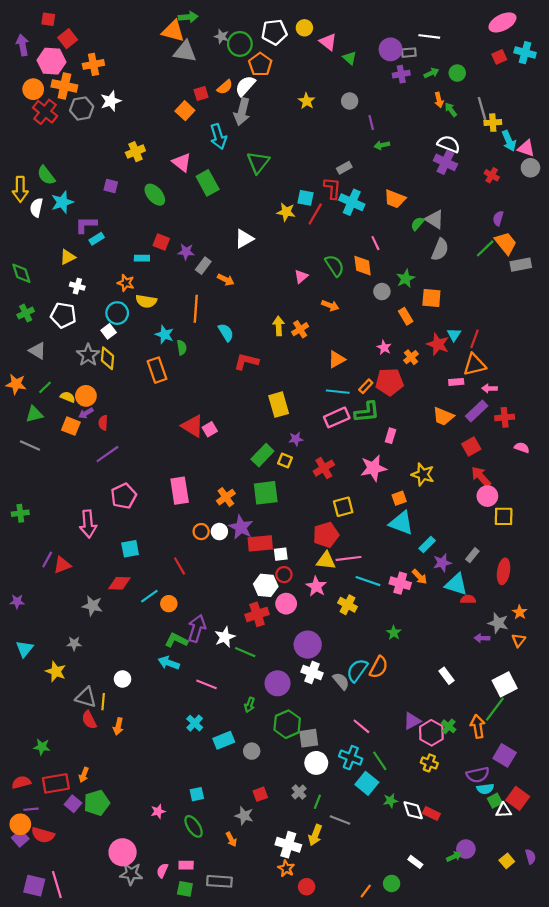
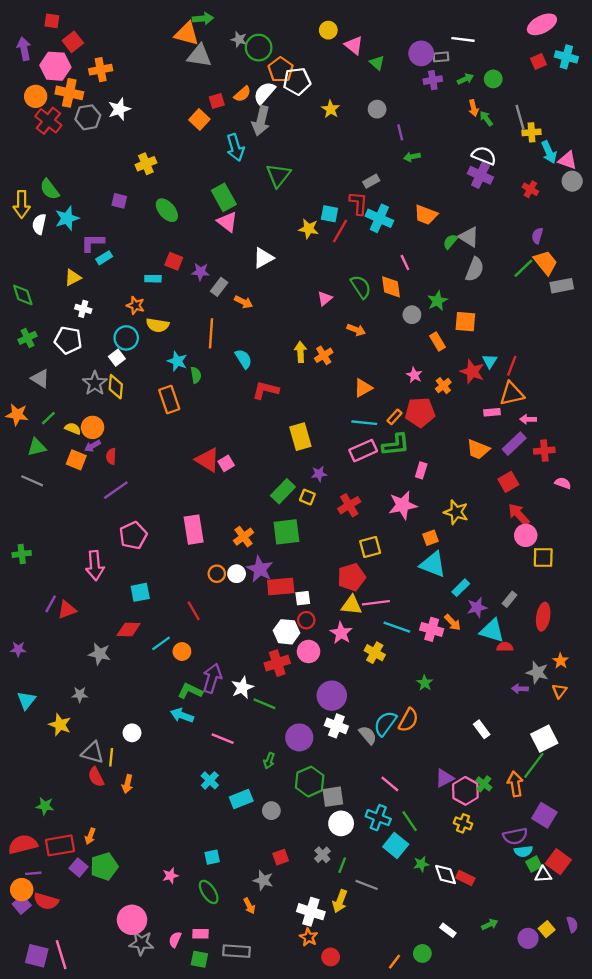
white pentagon: (274, 32) -> (297, 81), moved
pink triangle: (182, 162) -> (227, 222), moved
red semicircle: (21, 782) -> (23, 844), size x1.4
purple circle: (466, 849) -> (528, 938), moved

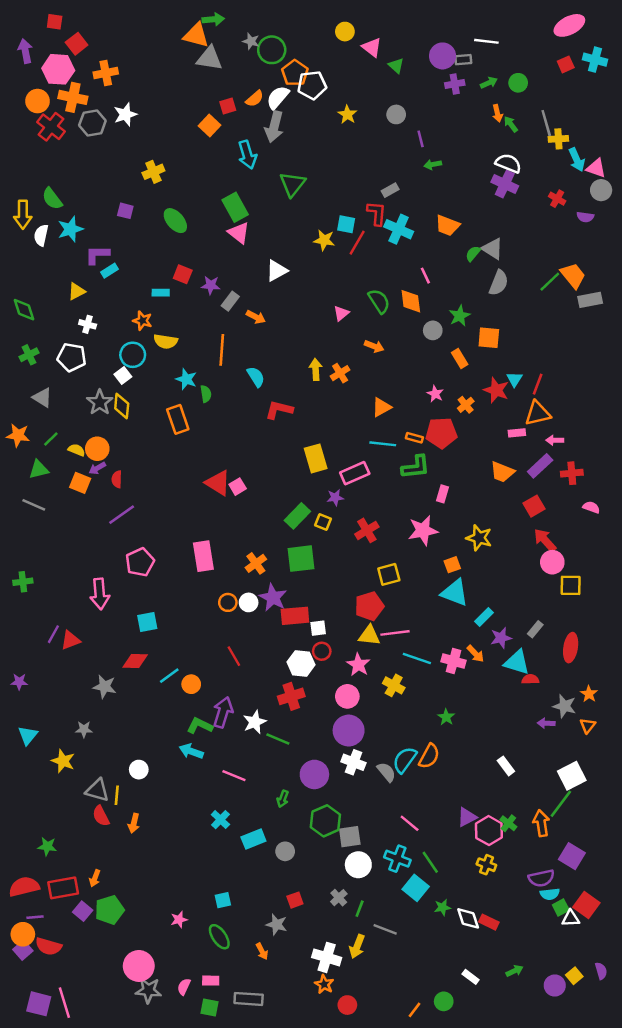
purple semicircle: (537, 236) -> (585, 217), moved, turned -98
orange rectangle: (394, 417) -> (414, 438), turned 63
pink rectangle: (363, 451) -> (355, 473), moved
red line: (194, 611) -> (234, 656), moved
pink circle: (309, 652) -> (347, 696), moved

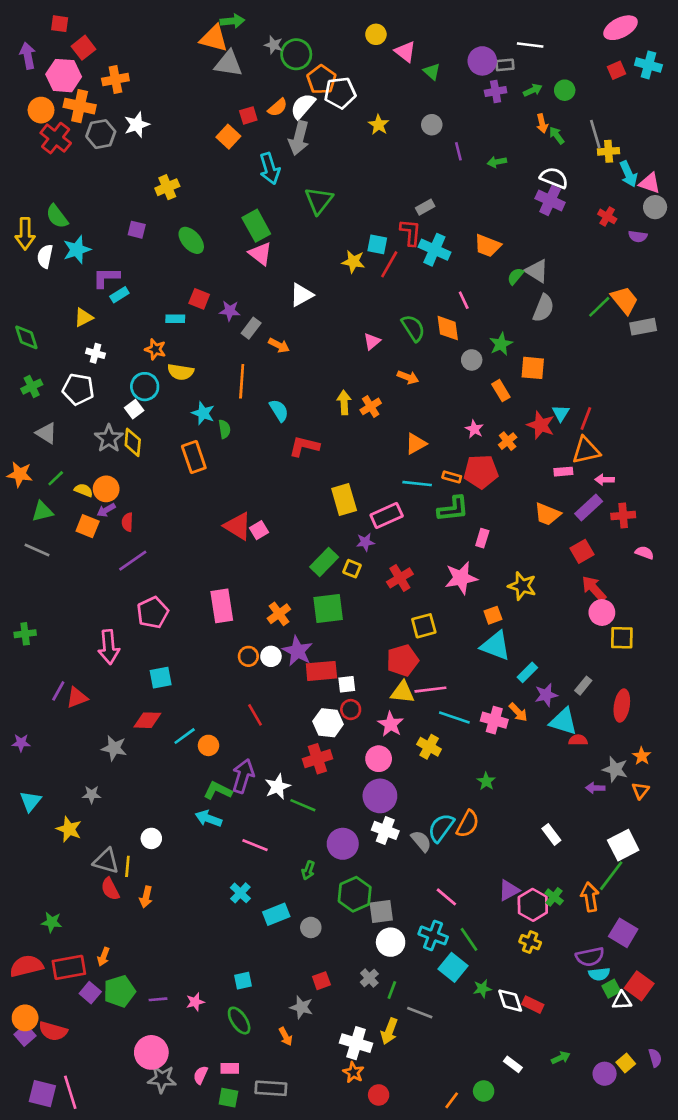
green arrow: (433, 164) -> (497, 162), moved
purple line: (35, 917) -> (158, 999), moved

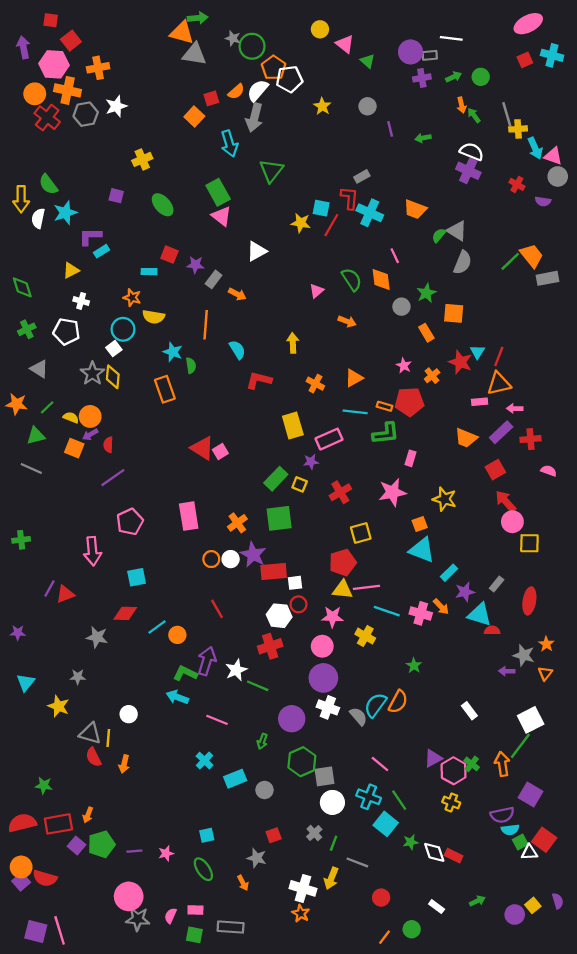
orange cross: (371, 406) -> (315, 384), moved, turned -30
pink star: (391, 724) -> (332, 617), turned -30
red circle: (379, 1095) -> (381, 898), moved

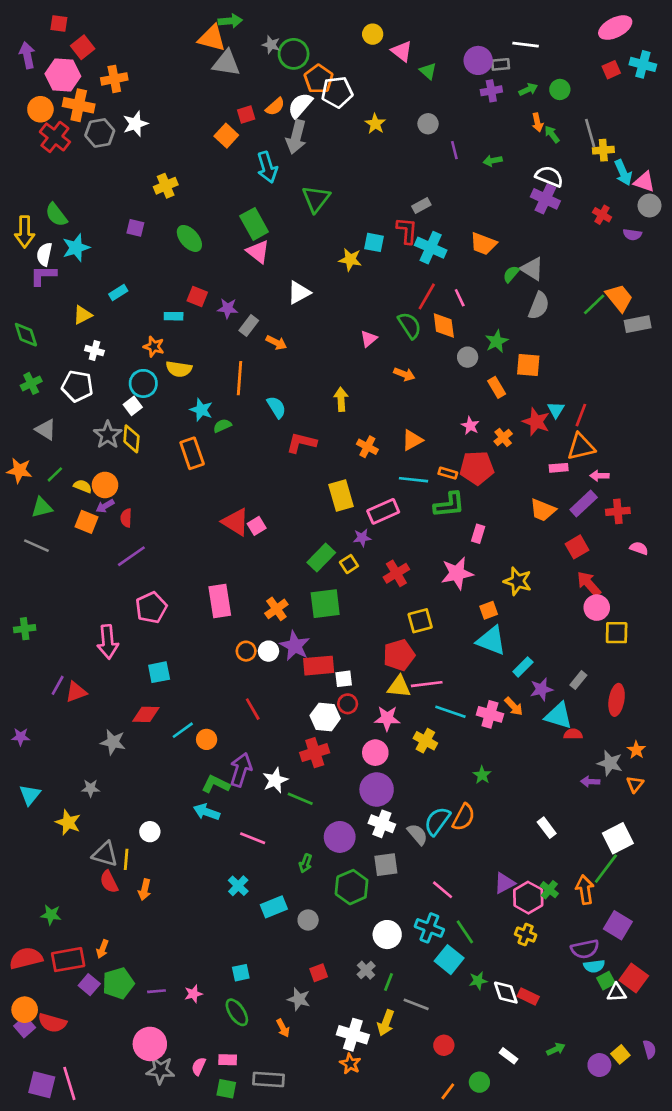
red line: (331, 225) -> (427, 296), moved
purple L-shape: (90, 236) -> (43, 275), moved
green semicircle: (191, 365) -> (222, 426), turned -105
yellow square: (300, 484) -> (349, 564), turned 35
gray square: (324, 776) -> (386, 865), moved

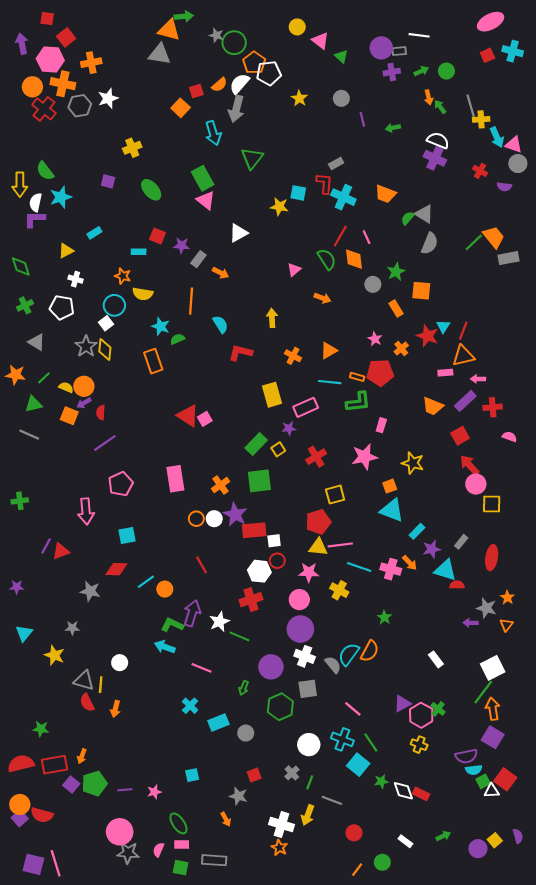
gray triangle: (226, 63) -> (160, 54), moved
orange arrow: (585, 890) -> (493, 709), moved
green ellipse: (237, 1012) -> (178, 823), moved

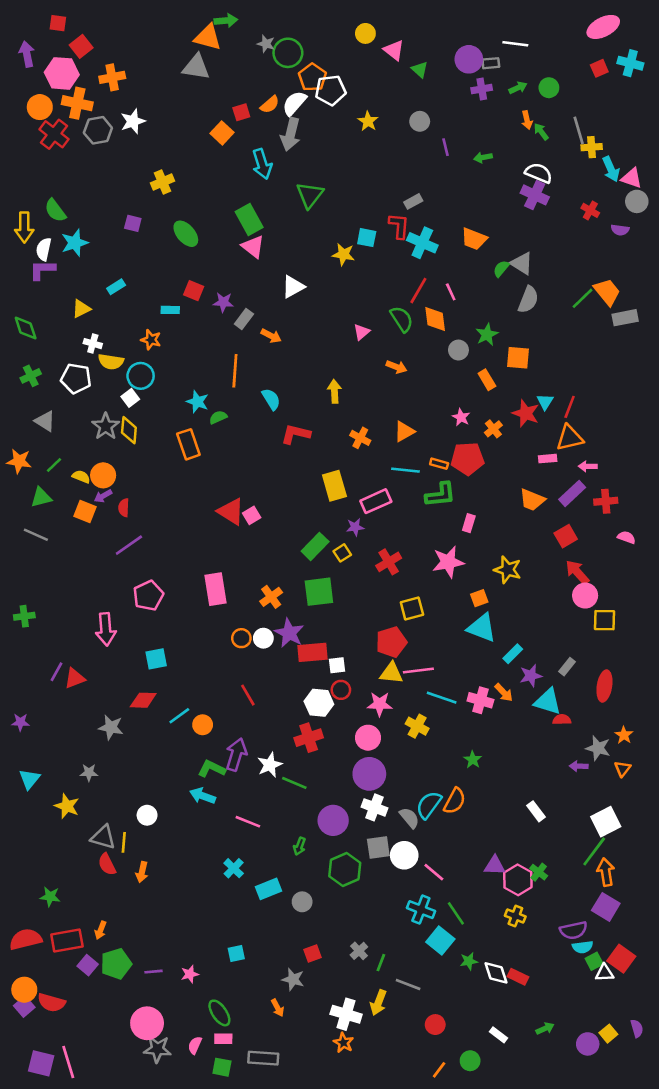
yellow semicircle: (143, 294) -> (111, 362), moved
purple triangle: (402, 704) -> (495, 866), turned 30
white circle: (309, 745) -> (404, 855), moved

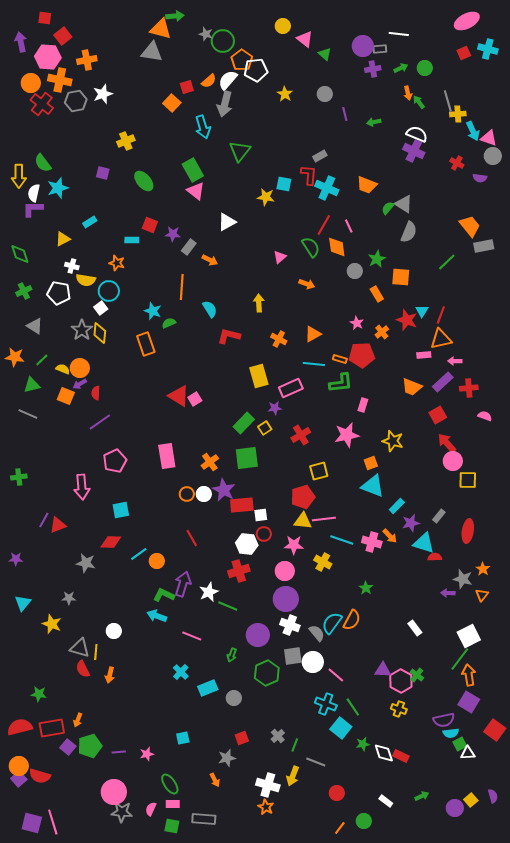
green line: (583, 298) -> (447, 262), moved
red square: (621, 959) -> (495, 730), moved
gray star: (293, 979) -> (227, 758), turned -30

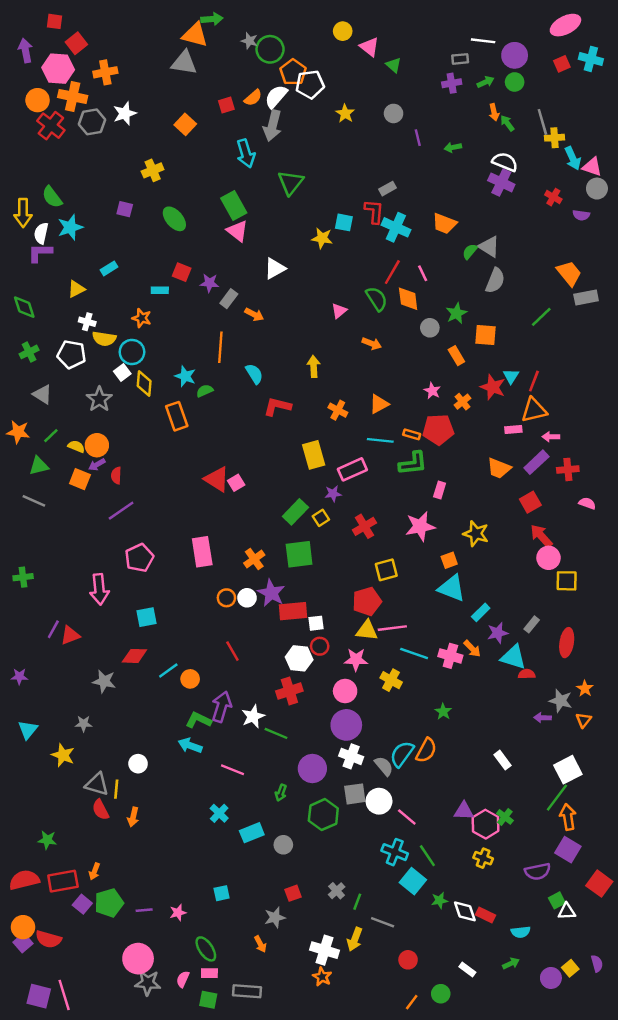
purple circle: (363, 46) -> (515, 55), moved
orange square: (172, 103) -> (185, 124), moved
yellow diamond: (100, 333) -> (144, 383), moved
cyan semicircle: (451, 733) -> (521, 932), moved

